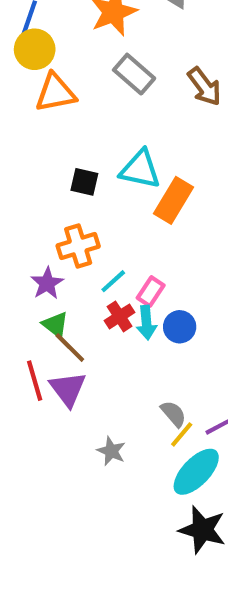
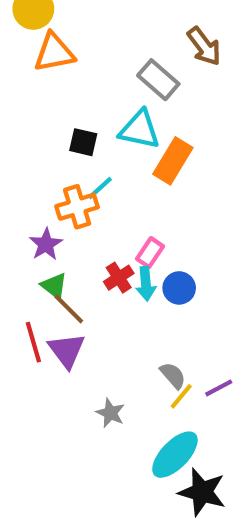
gray rectangle: (134, 74) -> (158, 80), moved
cyan line: (113, 281) -> (100, 188), moved
cyan ellipse: (196, 472) -> (175, 455), moved

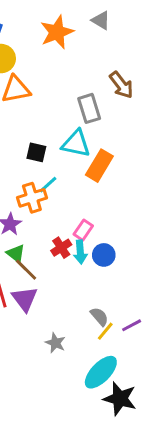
gray rectangle: (158, 80) -> (89, 108), turned 32

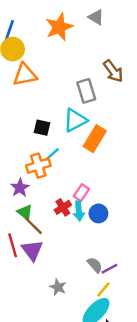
cyan triangle: (76, 144) -> (75, 120), turned -40
purple line: (132, 325) -> (109, 269), moved
yellow line: (105, 331) -> (103, 290), moved

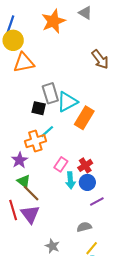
gray rectangle: (86, 91) -> (50, 93), moved
pink rectangle: (81, 193) -> (61, 164), moved
red cross: (63, 207) -> (85, 165), moved
gray semicircle: (95, 265) -> (84, 227), turned -64
purple line: (109, 269) -> (97, 202), moved

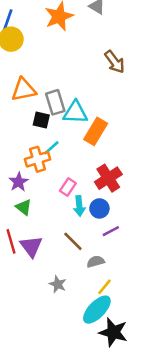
orange triangle: (24, 63) -> (24, 90), moved
cyan triangle: (67, 102) -> (75, 112), turned 30
red cross: (85, 165) -> (108, 178), moved, size x1.5
brown line: (31, 193) -> (73, 241), moved

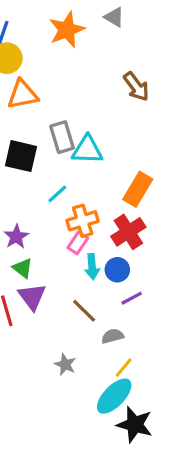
orange triangle: (24, 90) -> (23, 94), moved
black square: (41, 120) -> (21, 156), moved, size x1.5
orange rectangle: (96, 131) -> (138, 189), moved
orange cross: (38, 159) -> (83, 221), moved
purple triangle: (31, 246) -> (32, 297), moved

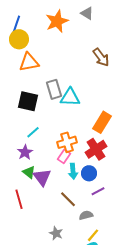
cyan line: (57, 194) -> (33, 132), moved
purple triangle: (32, 297) -> (42, 177), moved

